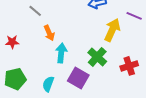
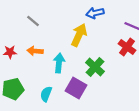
yellow arrow: (112, 30) -> (79, 35), moved
orange arrow: (49, 33) -> (35, 51), moved, turned 119
red cross: (129, 66) -> (127, 47), moved, turned -36

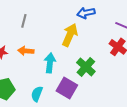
gray line: (33, 21) -> (24, 21), turned 64

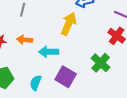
cyan arrow: (50, 63) -> (49, 52), turned -96
green cross: (86, 67) -> (101, 63), moved

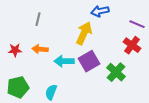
purple square: (66, 77) -> (89, 61), moved, turned 30

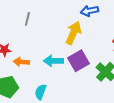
orange arrow: (40, 49) -> (21, 62), moved

